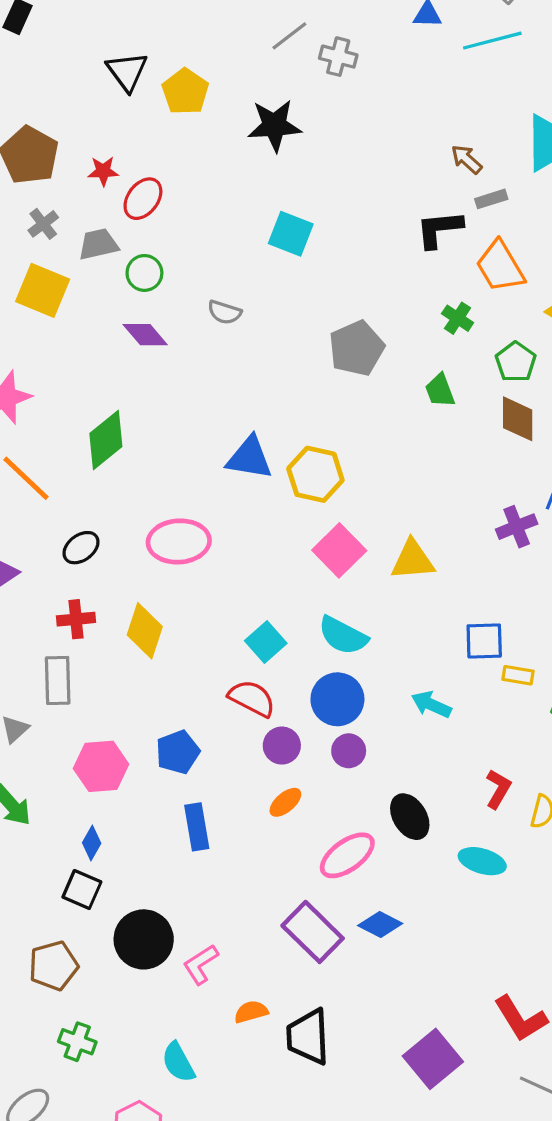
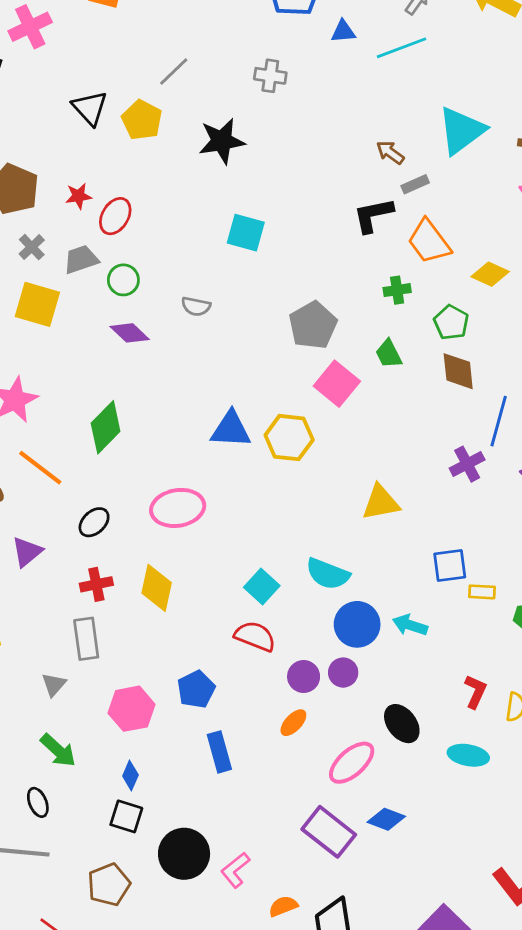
gray line: (289, 36) -> (174, 71), moved
green cross: (458, 318) -> (397, 290), turned -36
pink square: (339, 550) -> (337, 384), moved
blue circle: (337, 699) -> (357, 624), moved
purple circle: (282, 746) -> (304, 677), moved

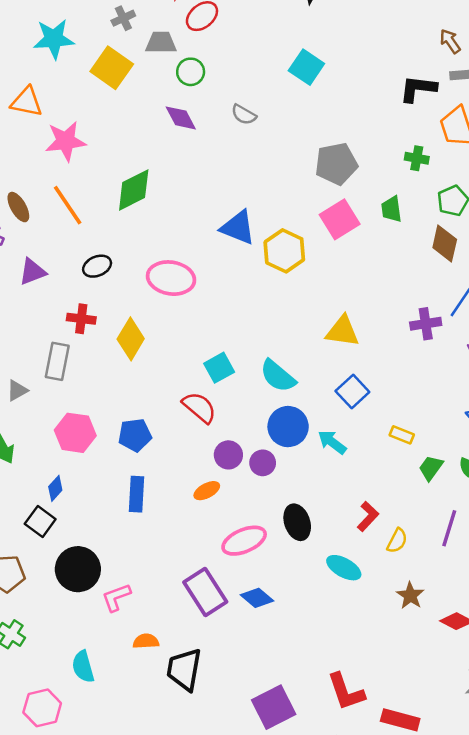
blue square: (450, 566) -> (352, 392), moved, turned 36

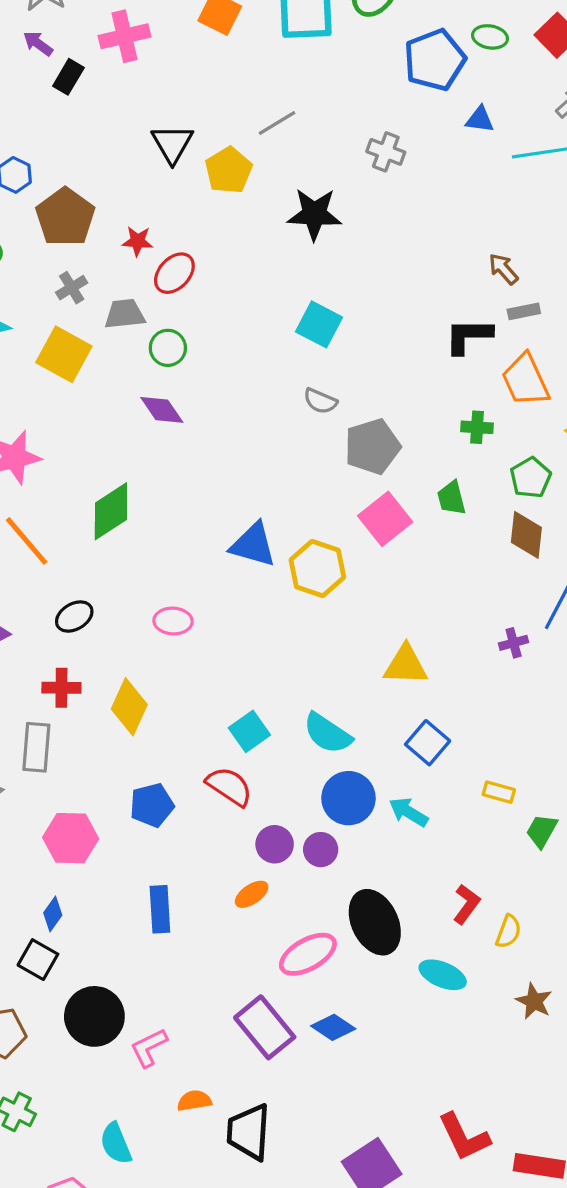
gray semicircle: (244, 115) -> (320, 401), moved
pink ellipse: (171, 278) -> (173, 621), size x0.6
purple cross: (426, 324) -> (514, 643), size x0.7
blue pentagon: (135, 435) -> (152, 805), moved
black ellipse: (297, 522) -> (375, 922), size x1.4

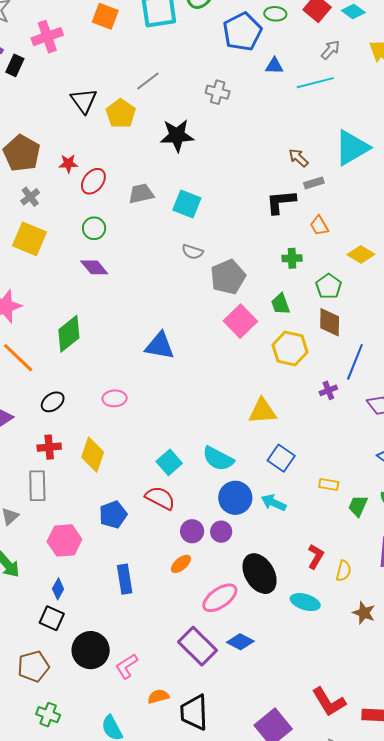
gray trapezoid: (125, 314) -> (141, 194), moved
orange trapezoid: (525, 380) -> (319, 226), size x0.6
yellow hexagon: (317, 569) -> (290, 349), moved

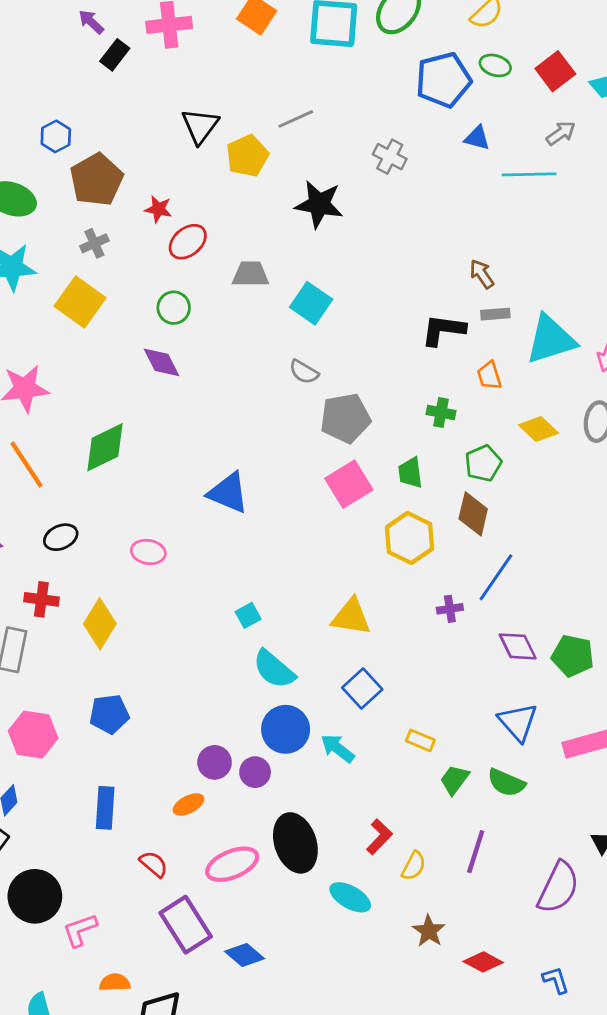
cyan triangle: (352, 148) -> (551, 339), moved
cyan square: (169, 462) -> (248, 615), moved, size x0.7
red semicircle: (160, 498) -> (154, 864), moved, size x0.7
blue diamond: (240, 642) -> (244, 955), moved

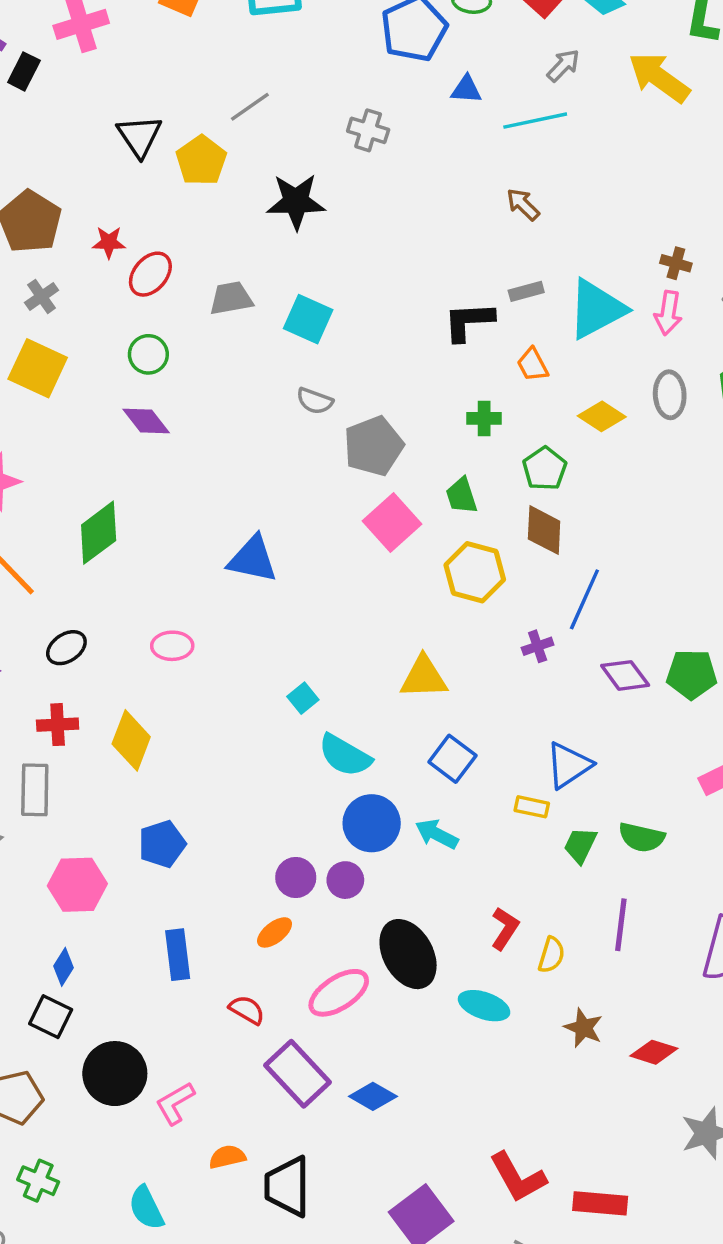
brown arrow: (482, 274) -> (523, 204), moved
blue triangle: (518, 722) -> (569, 765), moved, turned 48

